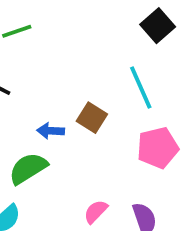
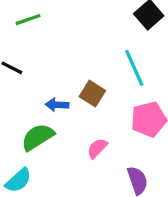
pink semicircle: (96, 212) -> (97, 148), moved

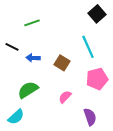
green line: (28, 20) -> (32, 23), moved
blue arrow: (57, 105) -> (33, 58), moved

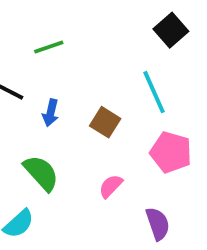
blue arrow: (33, 58) -> (51, 113), turned -80
pink pentagon: (97, 79) -> (171, 152), turned 30
green semicircle: (28, 90) -> (41, 173), turned 80

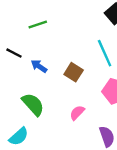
blue arrow: (51, 113) -> (39, 66), turned 112

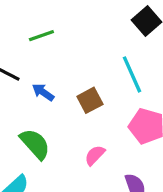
brown square: (74, 72) -> (90, 100), turned 30

